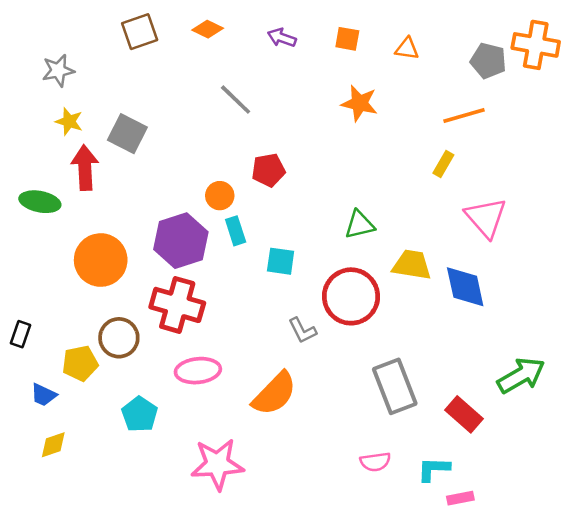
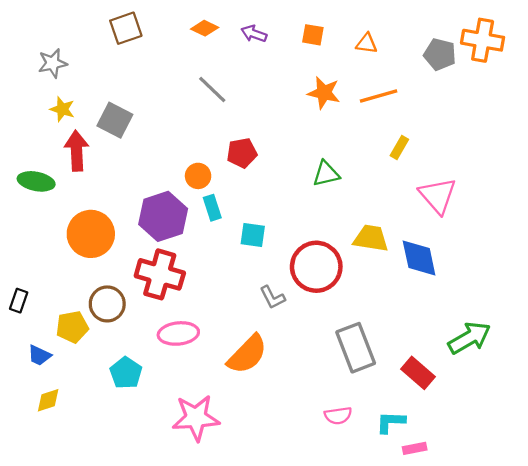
orange diamond: (208, 29) -> (205, 28), moved
orange line: (464, 115) -> (379, 96), moved
green triangle: (360, 225) -> (326, 174), moved

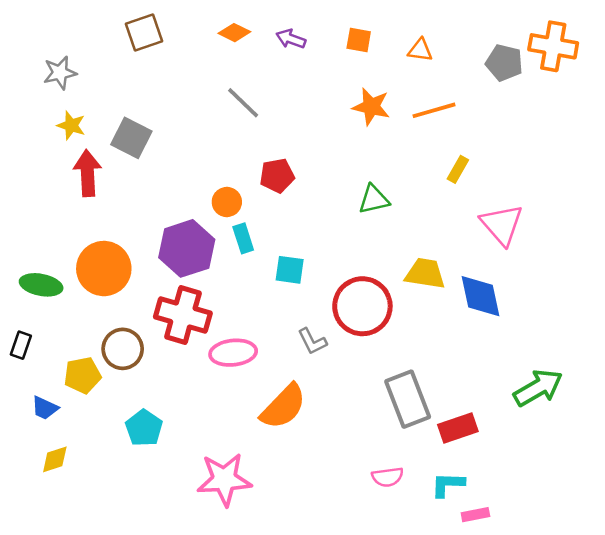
green ellipse: (36, 181) -> (41, 285), moved
pink ellipse: (178, 333) -> (233, 353), moved
red rectangle: (418, 373) -> (458, 428), moved, turned -60

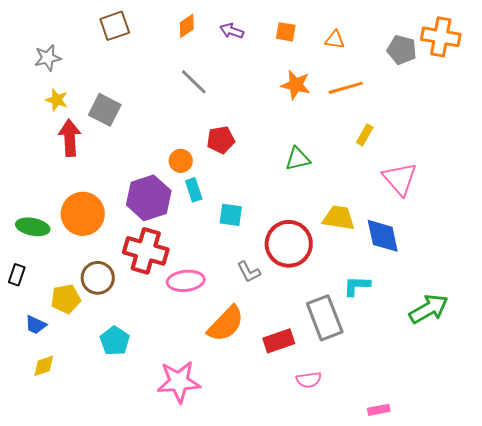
orange diamond: (234, 33) -> (187, 26), turned -60
red rectangle: (458, 428) -> (279, 341), moved
cyan L-shape: (448, 484) -> (357, 286), moved

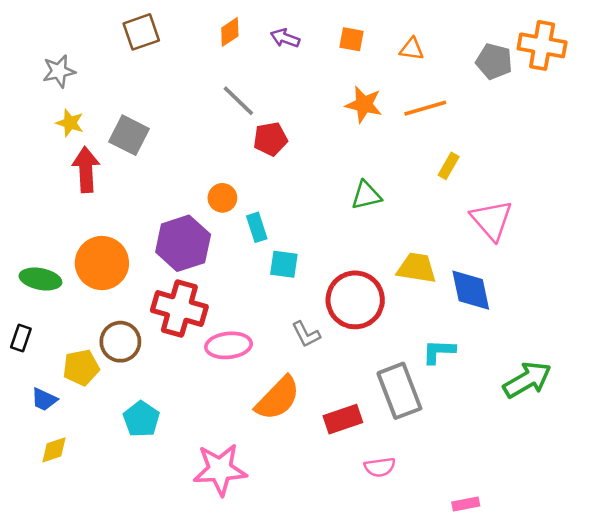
red pentagon: (221, 140) -> (270, 139), moved
cyan rectangle: (194, 190) -> (257, 227), moved

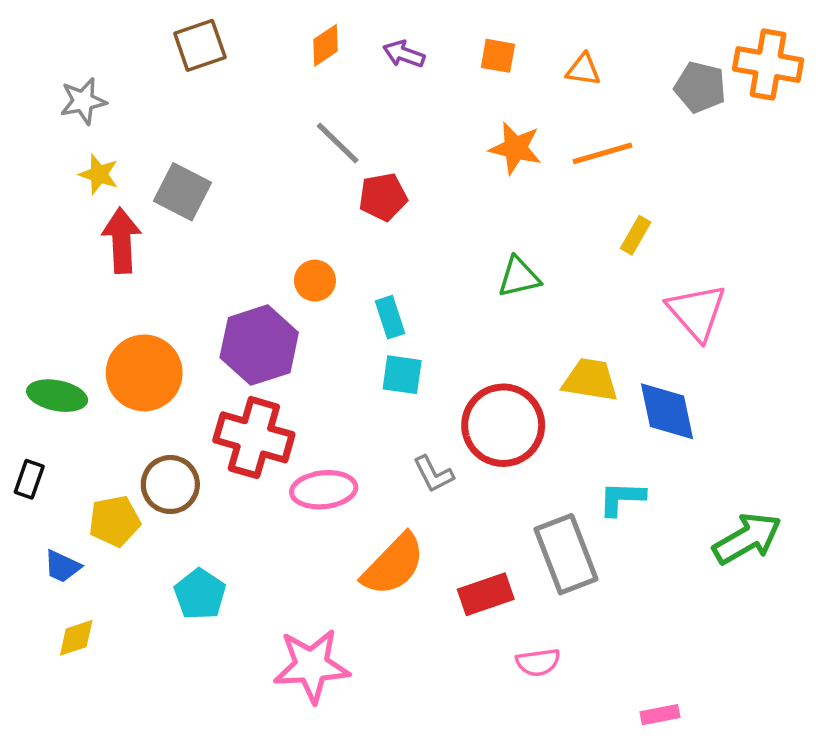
cyan rectangle: (257, 227) -> (390, 317), moved

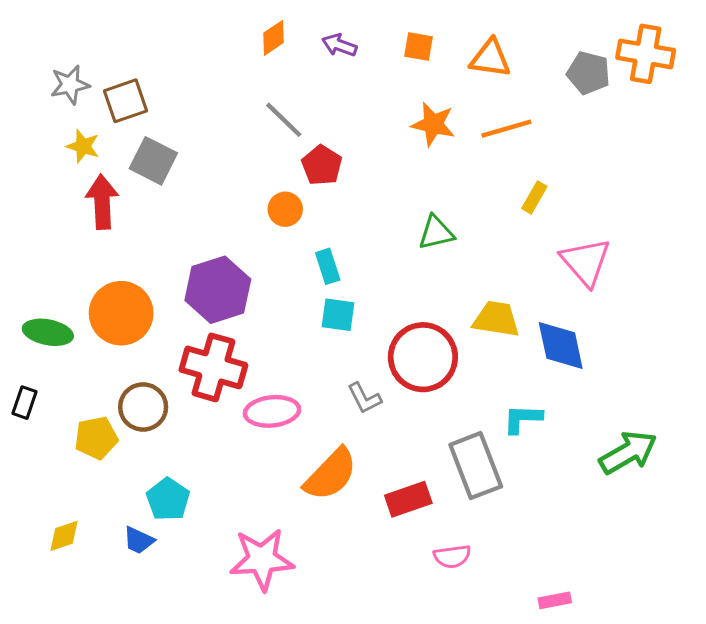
brown square: (200, 45) -> (126, 101), moved
orange triangle: (583, 70) -> (490, 58), size x1.4
red pentagon: (383, 197) -> (322, 165), turned -30
orange circle: (315, 281) -> (285, 209), moved
blue trapezoid: (62, 566) -> (139, 540), moved

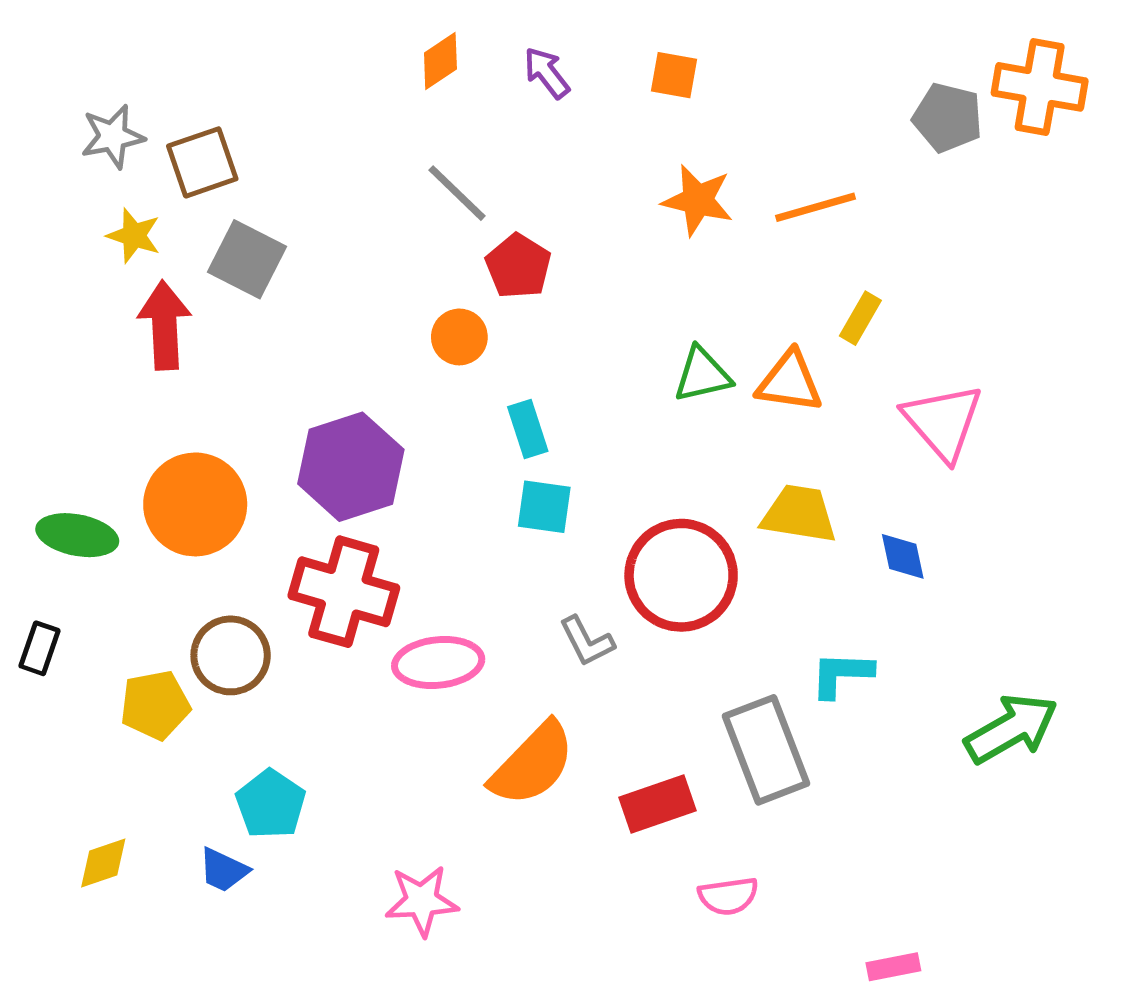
purple arrow: (339, 45) -> (547, 73), turned 32
orange triangle: (490, 58) -> (790, 382), moved
blue diamond: (561, 345) -> (903, 556), size x0.6
pink star: (262, 559) -> (422, 901), size x0.7

